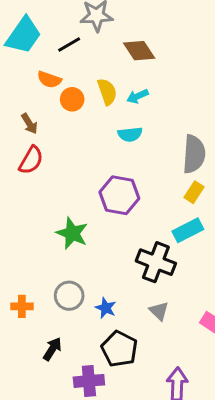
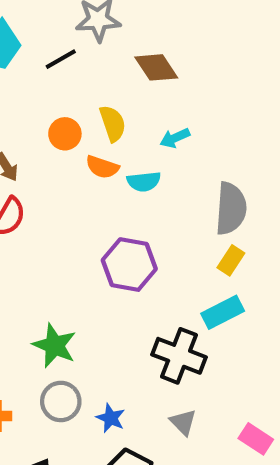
orange semicircle: (49, 80) -> (102, 167), moved
cyan arrow: (138, 96) -> (175, 138), moved
green star: (72, 233) -> (55, 345), moved

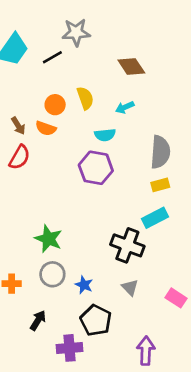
brown diamond: (156, 67) -> (131, 67), moved
orange semicircle: (102, 167) -> (46, 128), moved
yellow rectangle: (231, 260) -> (160, 185), turned 42
purple hexagon: (129, 265) -> (96, 168), moved

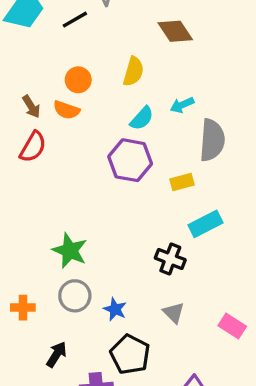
yellow semicircle: (85, 98) -> (133, 71), moved, turned 35
cyan arrow: (125, 107) -> (182, 105), moved
cyan semicircle: (105, 135) -> (142, 118), turned -42
yellow rectangle: (160, 185) -> (182, 182), moved
black cross: (127, 245) -> (170, 259), size x0.7

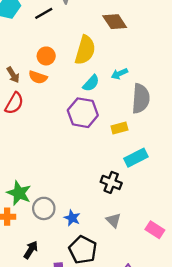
yellow semicircle: (133, 71) -> (85, 50), size x1.4
green star: (70, 251) -> (19, 193), moved

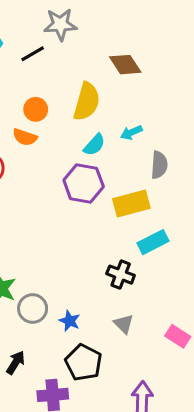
gray semicircle: (141, 99) -> (159, 165), size x0.7
yellow rectangle: (119, 128) -> (131, 204), size x1.6

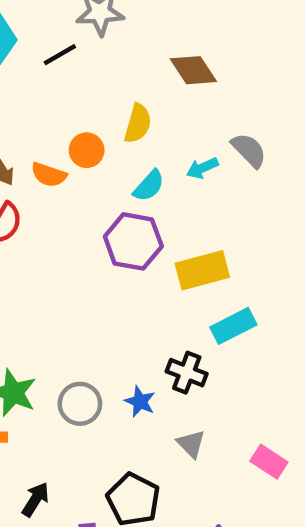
yellow semicircle: (87, 102) -> (138, 124), size x0.7
orange circle: (36, 109) -> (87, 150), moved
gray semicircle: (159, 165) -> (249, 150), moved, turned -48
gray circle: (33, 308) -> (80, 404), moved
blue star: (70, 321) -> (140, 402), moved

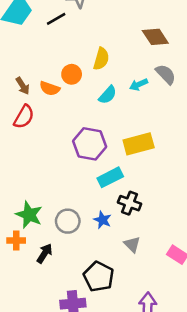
brown diamond: (193, 70) -> (155, 37), moved
purple hexagon: (133, 241) -> (90, 144), moved
cyan rectangle: (233, 326) -> (110, 177), moved
black arrow: (35, 499) -> (45, 253), moved

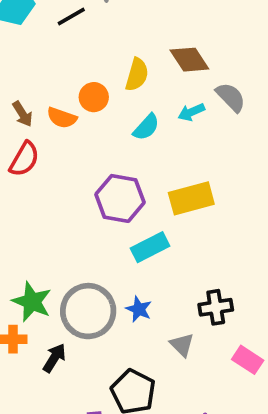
brown diamond: (155, 37) -> (189, 60), moved
black cross: (130, 203) -> (216, 307), moved, turned -30
gray circle: (68, 221) -> (88, 311), size x1.5

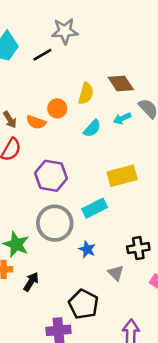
purple hexagon: (120, 198) -> (51, 176), moved
gray circle: (88, 311) -> (55, 223), moved

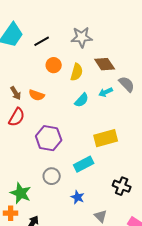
gray star: (65, 31) -> (82, 37), moved
orange circle: (57, 108) -> (54, 65), moved
gray circle: (55, 223) -> (52, 176), size x0.6
black cross: (138, 248) -> (122, 186), moved, turned 30

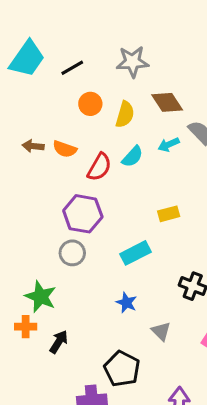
brown arrow: (16, 93) -> (33, 146), turned 128
red semicircle: (17, 117) -> (99, 167), moved
yellow rectangle: (106, 138) -> (169, 214), size x0.6
gray circle: (52, 176) -> (72, 253), moved

